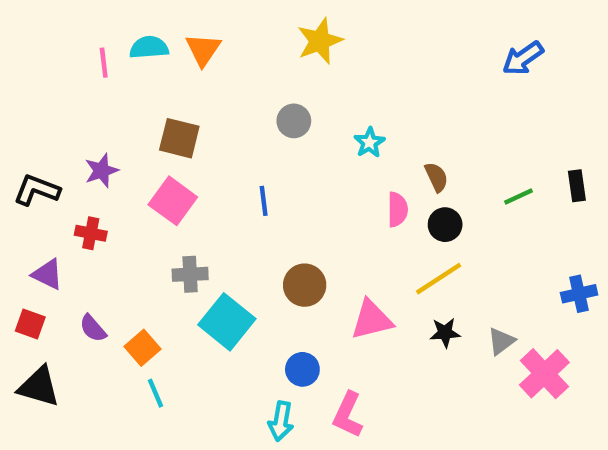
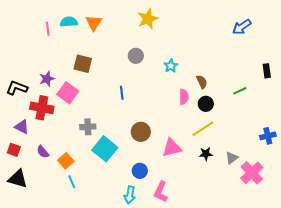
black rectangle: (577, 186) -> (267, 71), moved
pink square: (173, 201) -> (68, 93), moved
red cross: (91, 233) -> (42, 108), size x1.6

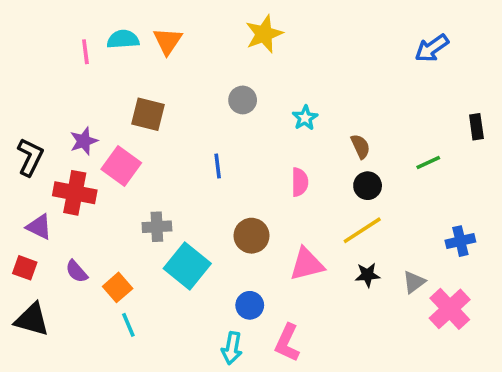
black L-shape: (17, 88) -> (30, 157), turned 95
pink semicircle: (184, 97) -> (300, 182), moved
blue cross: (268, 136) -> (460, 241), moved

